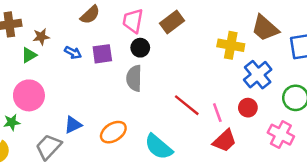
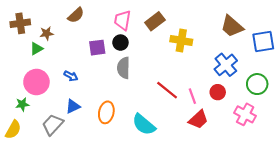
brown semicircle: (90, 15) -> (76, 15), moved
yellow cross: (231, 45) -> (181, 41), moved
black circle: (140, 48) -> (120, 43), moved
blue arrow: (73, 53) -> (71, 76), moved
orange ellipse: (113, 132) -> (106, 112), turned -45

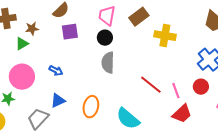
purple square: (97, 48) -> (70, 32), moved

